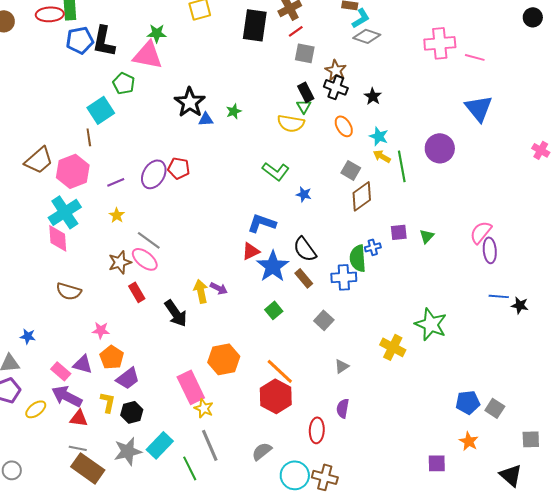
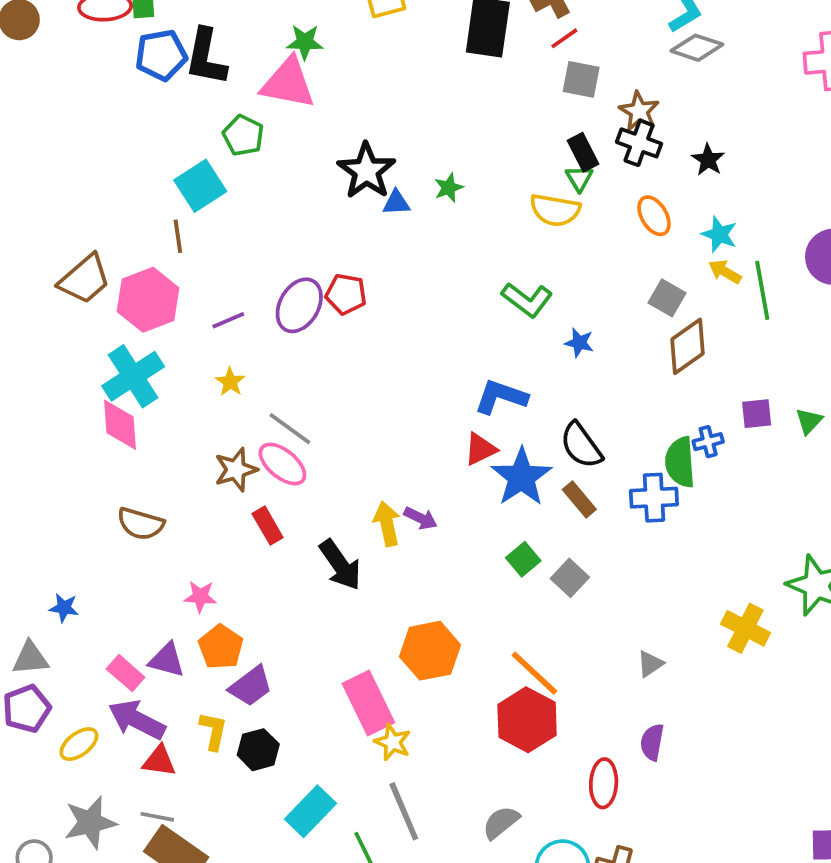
gray square: (324, 320) -> (570, 578), moved
gray star: (128, 451) -> (90, 822), moved

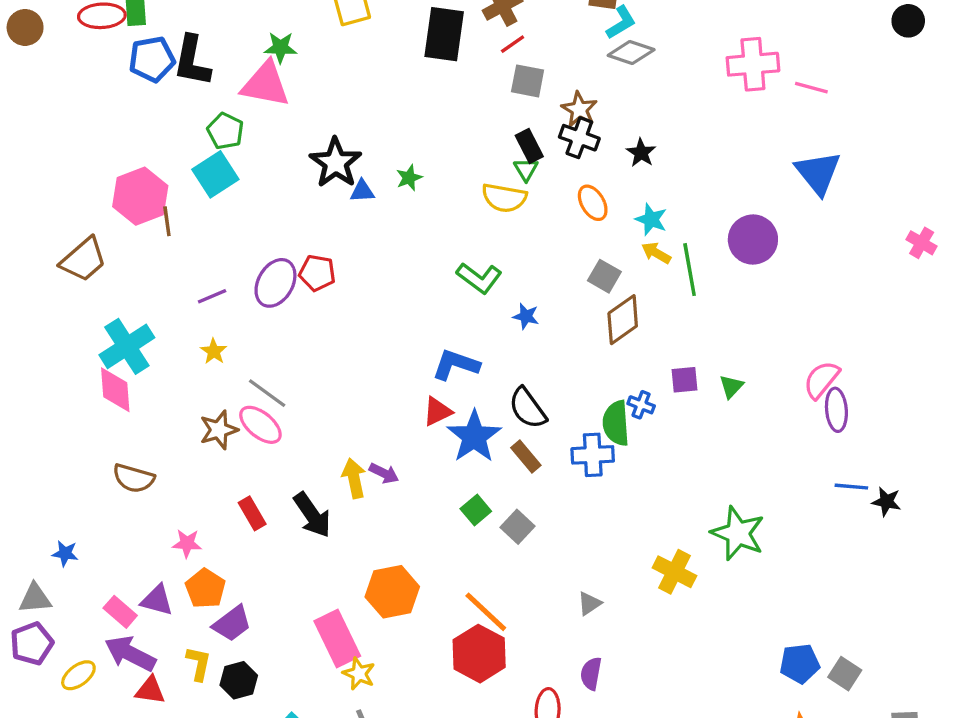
cyan square: (200, 186) -> (215, 174), moved
pink hexagon: (148, 300) -> (140, 196), moved
blue cross: (708, 442) -> (641, 405), turned 36
red rectangle: (268, 526) -> (252, 513), moved

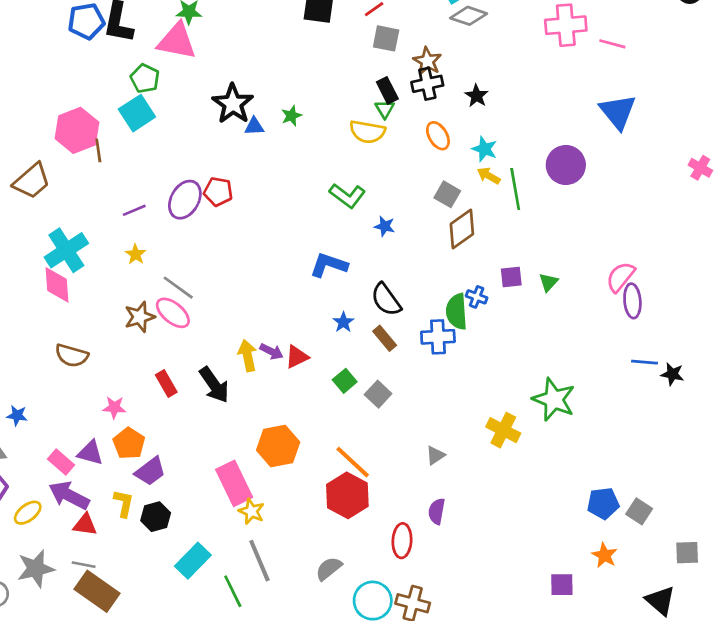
black cross: (579, 138) -> (427, 84), turned -32
red triangle: (437, 411) -> (297, 357), moved
blue star: (474, 437) -> (343, 322), size x0.5

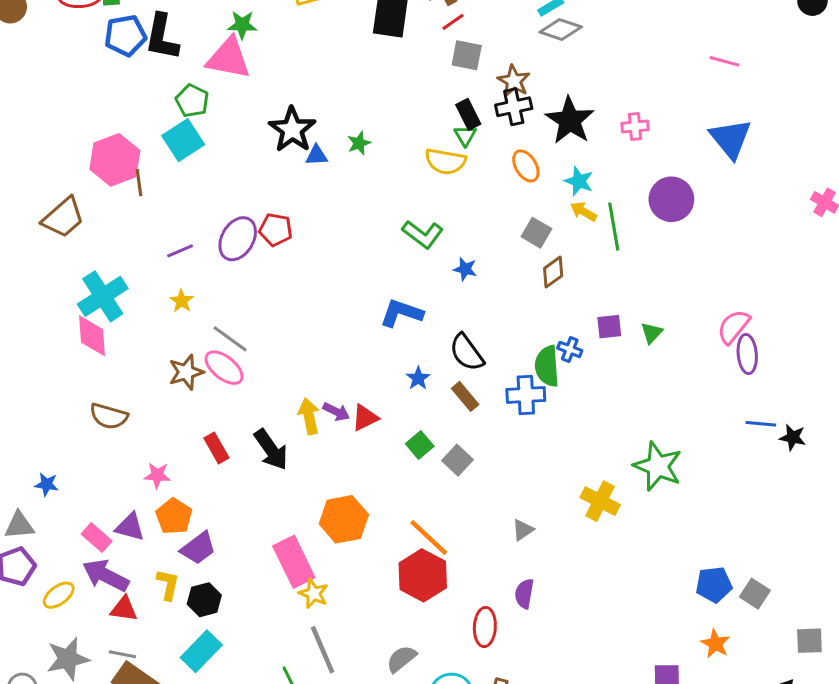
pink cross: (566, 25) -> (635, 127), moved, size x0.6
black star: (477, 96) -> (570, 120), size x1.8
brown diamond: (462, 229) -> (553, 272), size x0.7
cyan rectangle: (193, 561) -> (201, 651), moved

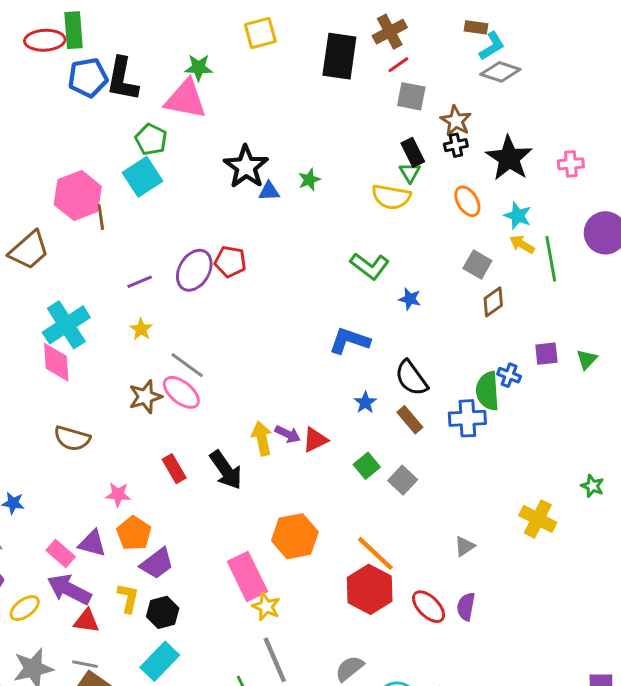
black cross: (514, 107) -> (456, 145), size x0.7
green star: (658, 466) -> (592, 486), size x0.5
red ellipse: (485, 627) -> (429, 607), moved, turned -48

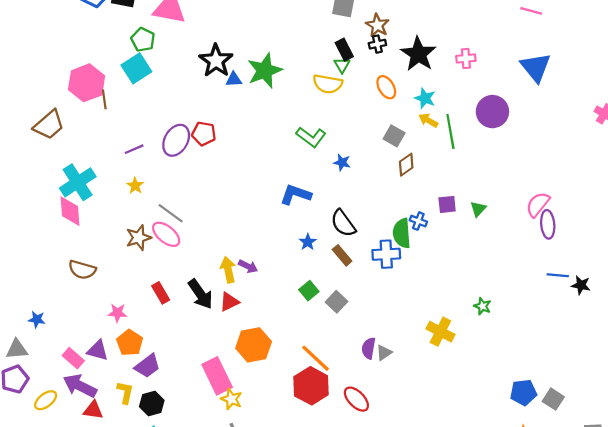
green star: (309, 180) -> (265, 71), size x2.0
red triangle: (315, 440) -> (229, 302), moved
purple semicircle: (466, 607) -> (369, 348), moved

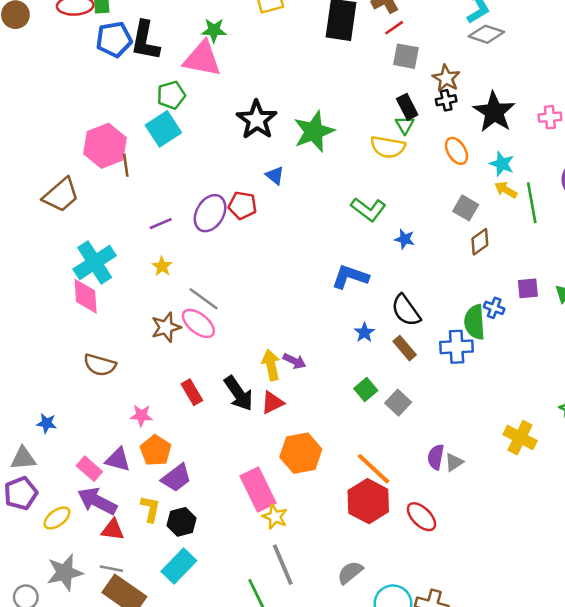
green pentagon: (143, 40) -> (171, 95), turned 30
blue triangle: (234, 79) -> (275, 176), moved, turned 42

